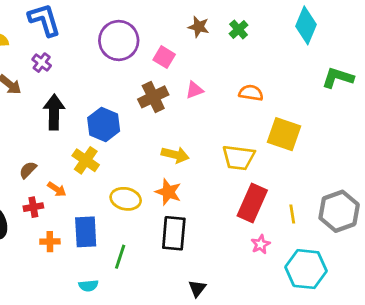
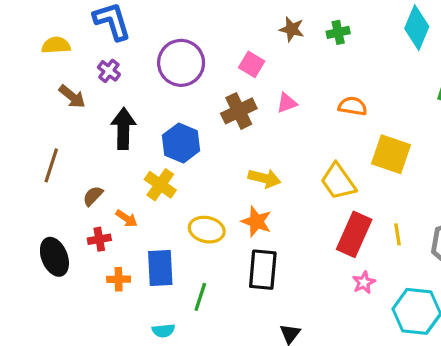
green cross: (239, 29) -> (338, 32), turned 30
purple circle: (119, 40) -> (181, 63), moved
yellow trapezoid: (239, 158) -> (338, 181), turned 48
yellow line: (292, 214) -> (397, 234), moved

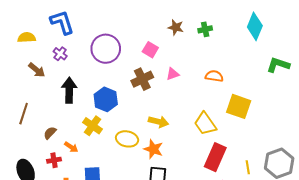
yellow ellipse: (207, 230) -> (127, 139), moved
yellow line: (397, 234) -> (248, 167), moved

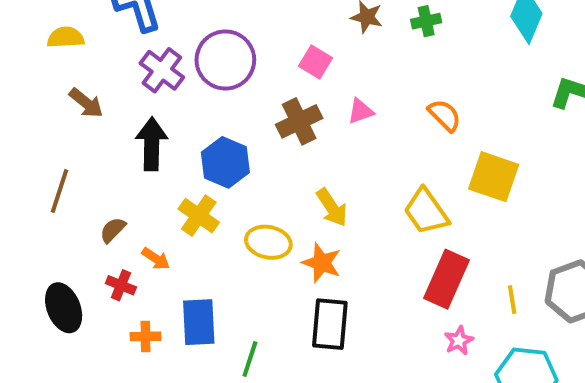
purple cross: (60, 54) -> (162, 70), moved, size x1.5
orange semicircle: (214, 76) -> (444, 115), turned 36
yellow arrow: (158, 122) -> (332, 207), turned 42
red cross: (54, 160) -> (121, 285), turned 32

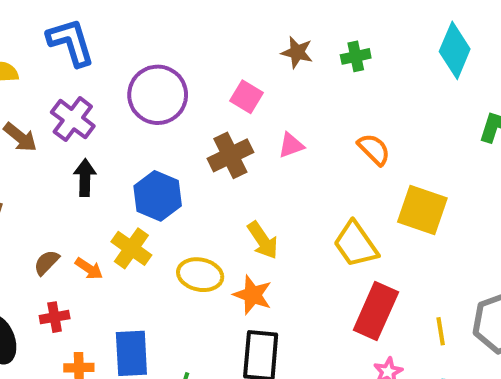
purple cross: (162, 70) -> (73, 119), moved
black arrow: (152, 144) -> (85, 178), size x0.7
orange arrow: (156, 259) -> (89, 269), moved
red cross: (121, 285) -> (55, 317), turned -32

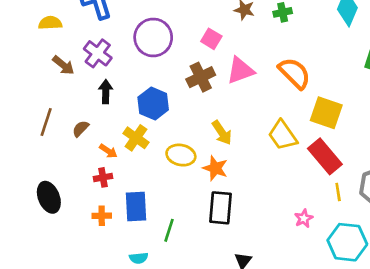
pink triangle: (291, 145) -> (240, 71), size x1.6
orange semicircle: (374, 149) -> (294, 73), size x1.5
brown semicircle: (47, 263) -> (81, 129), moved
red rectangle: (376, 311) -> (325, 156), moved, turned -64
red cross: (55, 317) -> (103, 177), moved

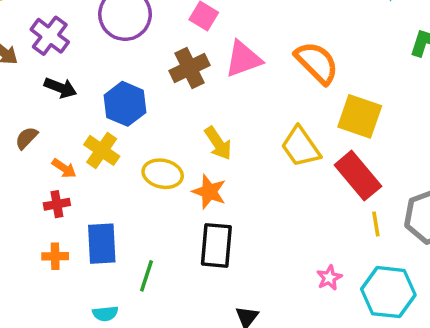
black arrow: (106, 92) -> (60, 88), turned 110
pink star: (304, 218) -> (329, 278), moved

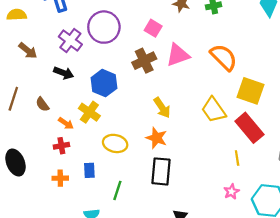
purple cross: (50, 36) -> (70, 41), moved
brown semicircle: (26, 138) -> (42, 104), turned -80
yellow ellipse: (163, 174) -> (115, 143), moved
yellow line: (376, 224) -> (237, 158), moved
blue rectangle: (102, 244) -> (89, 170), size x0.6

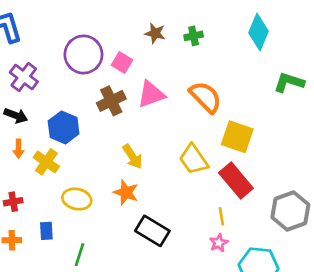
purple circle: (104, 27) -> (83, 54), moved
orange arrow: (66, 123) -> (18, 149), moved, turned 56
black rectangle: (161, 171) -> (152, 231), moved, turned -64
pink star: (231, 192) -> (219, 243), moved

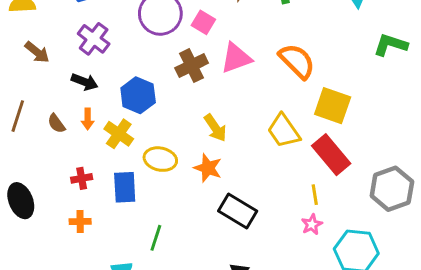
yellow ellipse: (77, 199) -> (160, 159), moved
blue rectangle: (46, 231) -> (125, 187), moved, size x1.5

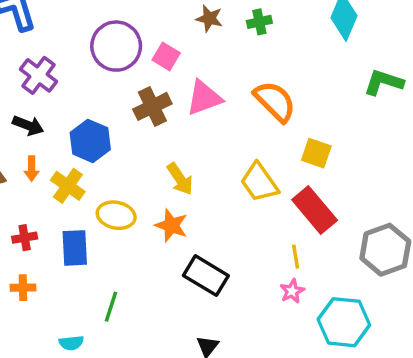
yellow square: (333, 106) -> (316, 153), size x0.7

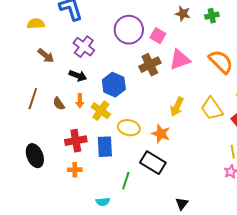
yellow arrow: (180, 179) -> (177, 107), moved, turned 60
red cross: (25, 238) -> (76, 141), size x1.5
black rectangle: (206, 276) -> (153, 163), moved

